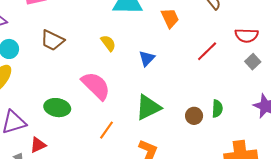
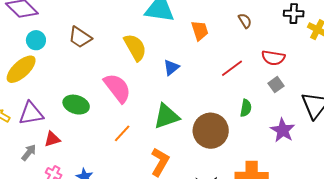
yellow semicircle: (108, 43) -> (135, 47), size x1.6
green semicircle: (217, 109) -> (246, 108), moved
brown circle: (194, 116) -> (211, 131), size x2.0

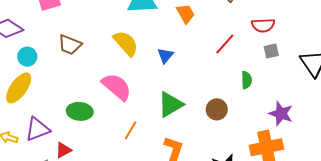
gray square: (276, 85) -> (271, 51), turned 35
purple star: (283, 130) -> (281, 114), moved
brown circle: (211, 131) -> (217, 109), size x0.6

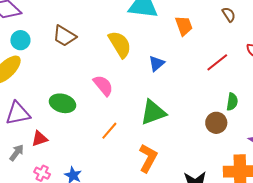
pink semicircle: (117, 87) -> (103, 86), size x0.7
brown circle: (217, 109) -> (216, 123), moved

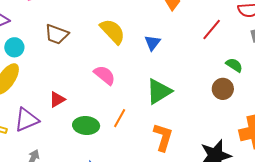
green semicircle: (232, 102) -> (234, 65), turned -54
green ellipse: (62, 103) -> (86, 126), moved
red triangle: (40, 139) -> (57, 99), moved

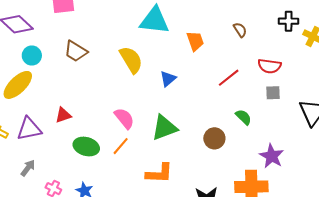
pink semicircle: (105, 75) -> (124, 118), moved
brown circle: (223, 89) -> (214, 138), moved
orange L-shape: (163, 137) -> (159, 173), turned 64

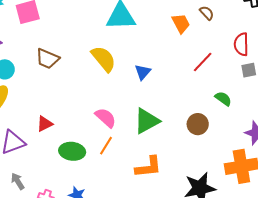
orange trapezoid: (195, 41) -> (181, 23), moved
red semicircle: (269, 66) -> (241, 44), turned 90
gray arrow: (28, 168) -> (18, 181), turned -60

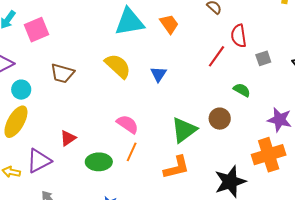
orange trapezoid: (181, 23) -> (169, 24), moved
red semicircle: (241, 44) -> (239, 36), moved
green triangle: (147, 121) -> (184, 130), moved

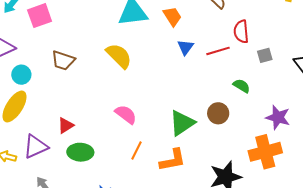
red line: (216, 56) -> (218, 51), turned 35
blue triangle: (158, 74) -> (185, 47), moved
orange line: (132, 152) -> (136, 151), moved
green ellipse: (99, 162) -> (80, 152), moved

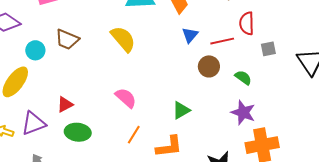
cyan circle: (21, 75) -> (35, 50), moved
brown circle: (218, 113) -> (209, 66), moved
purple star: (278, 117) -> (243, 113), moved
green triangle: (182, 123) -> (181, 110), size x0.7

